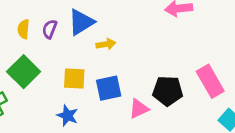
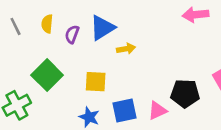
yellow semicircle: (24, 29) -> (47, 24), moved
blue square: (109, 88) -> (125, 111), moved

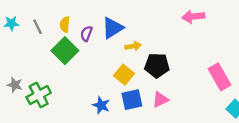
green square: (47, 75) -> (65, 51), moved
yellow square: (96, 82) -> (124, 75), moved, turned 36
black pentagon: (185, 93) -> (157, 65), moved

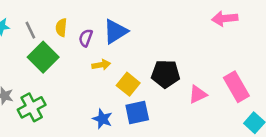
pink arrow: (193, 17) -> (225, 19), moved
yellow arrow: (133, 46) -> (101, 65), moved
green square: (65, 51) -> (43, 57), moved
pink triangle: (160, 100) -> (198, 94), moved

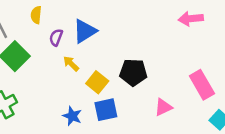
yellow semicircle: (61, 28) -> (36, 15), moved
yellow arrow: (101, 65) -> (71, 64), turned -126
pink triangle: (198, 94) -> (163, 107), moved

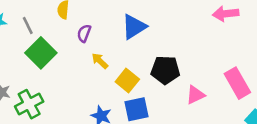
blue triangle: (85, 31) -> (134, 27), moved
pink triangle: (163, 107) -> (195, 95), moved

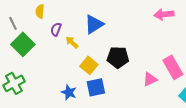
yellow arrow: (100, 61) -> (72, 42), moved
pink triangle: (195, 95) -> (150, 79), moved

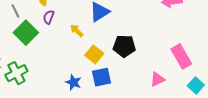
purple semicircle: (56, 29) -> (49, 17), moved
pink triangle: (150, 79) -> (157, 79), moved

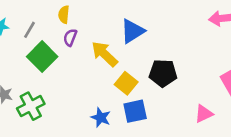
gray line: (15, 11) -> (30, 30), turned 56
yellow arrow: (77, 31) -> (105, 54), size x1.6

